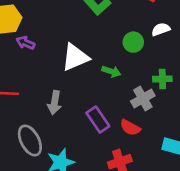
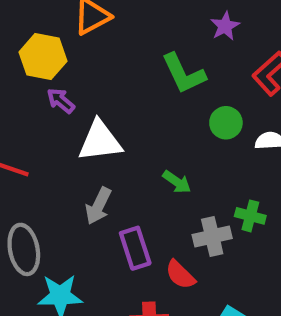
green circle: (133, 42) -> (226, 123), moved
white triangle: (75, 57) -> (100, 141), moved
gray arrow: (55, 103) -> (98, 206), moved

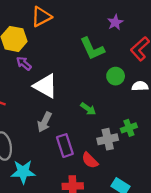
white triangle: (100, 141) -> (45, 86), turned 36
green cross: (250, 216) -> (129, 128), turned -35

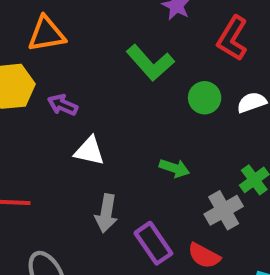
orange triangle: (41, 17) -> (46, 34), turned 35
purple arrow: (24, 63) -> (63, 105), moved
white triangle: (45, 86) -> (89, 151), size x0.7

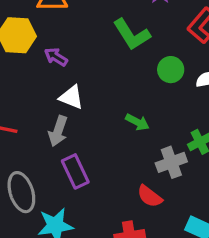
gray arrow: (106, 213) -> (58, 131), moved
purple rectangle: (153, 243) -> (75, 171), moved

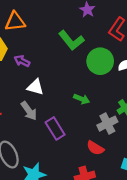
green circle: (171, 70) -> (100, 61), size x1.5
gray arrow: (58, 131) -> (29, 111), turned -48
purple rectangle: (75, 171) -> (55, 128), moved

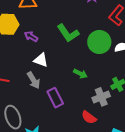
green L-shape: (71, 40) -> (68, 33), moved

